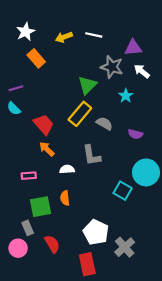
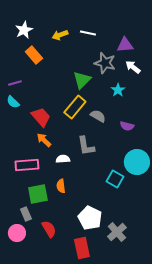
pink rectangle: (29, 176) -> (27, 165), size x1.6

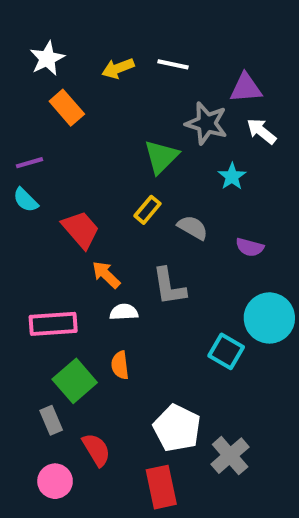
yellow rectangle: (75, 107) -> (147, 210), size x0.6
orange arrow: (44, 140) -> (106, 275), moved
green square: (38, 194) -> (75, 381), turned -30
pink circle: (17, 233) -> (55, 481), moved

